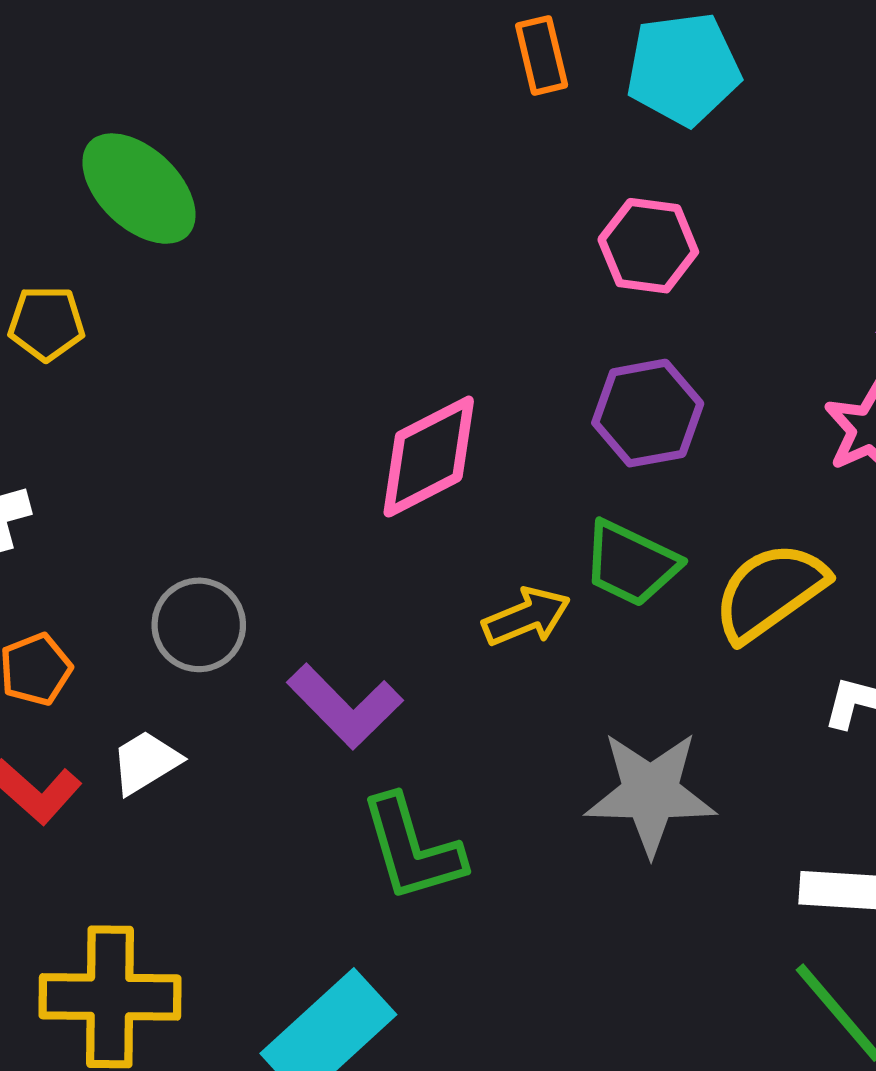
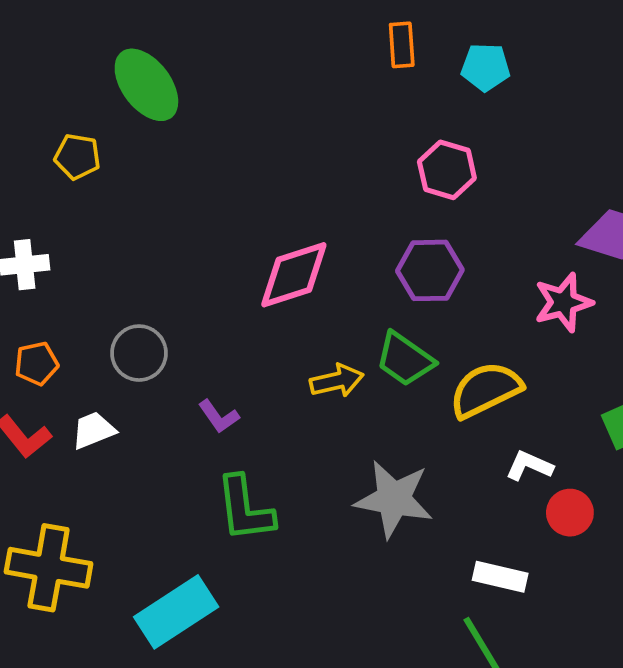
cyan pentagon: (683, 69) -> (486, 67), size x0.7
purple L-shape: (345, 706) -> (219, 416), size x0.6

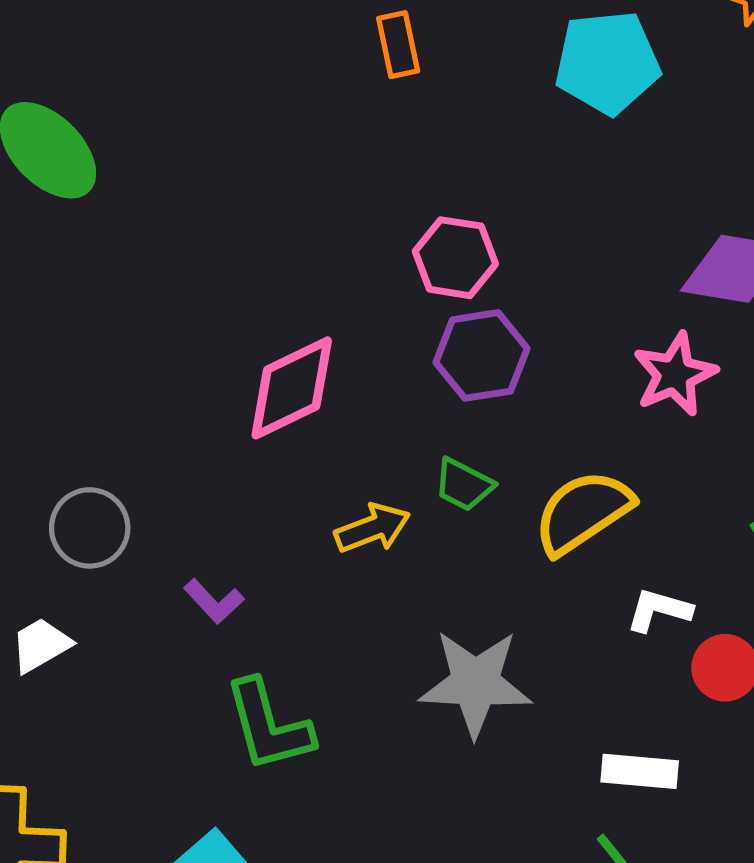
cyan pentagon: (486, 67) -> (607, 62), moved, size x1.5
pink hexagon: (447, 170) -> (455, 258), moved
green trapezoid: (405, 359) -> (464, 485), size x0.7

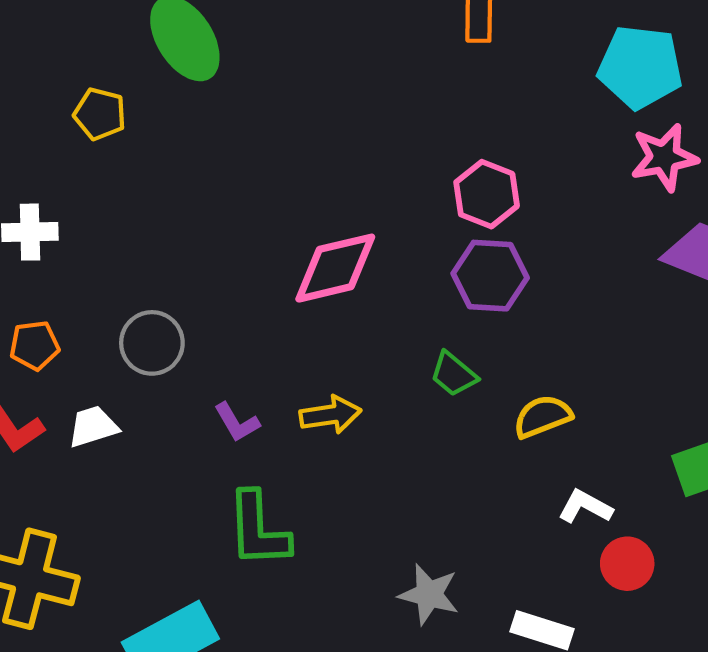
pink star: (675, 374) -> (664, 157), moved
yellow semicircle: (583, 512) -> (543, 416), size x0.7
yellow arrow: (372, 528) -> (330, 415), moved
gray star: (475, 683) -> (429, 594), moved, size x0.7

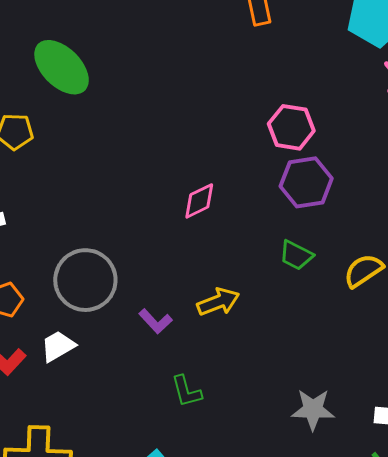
pink diamond: (335, 268) -> (199, 201), size x0.6
gray circle: (152, 343) -> (85, 280), size x1.4
green L-shape: (258, 530) -> (186, 391), size x0.6

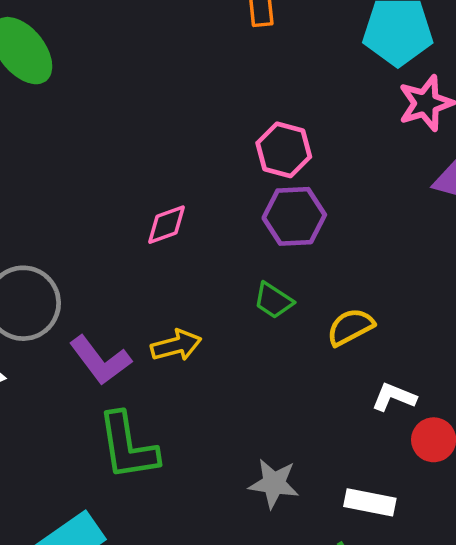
purple L-shape: (155, 321) -> (100, 360), size x1.6
green L-shape: (186, 391) -> (128, 446), size x1.8

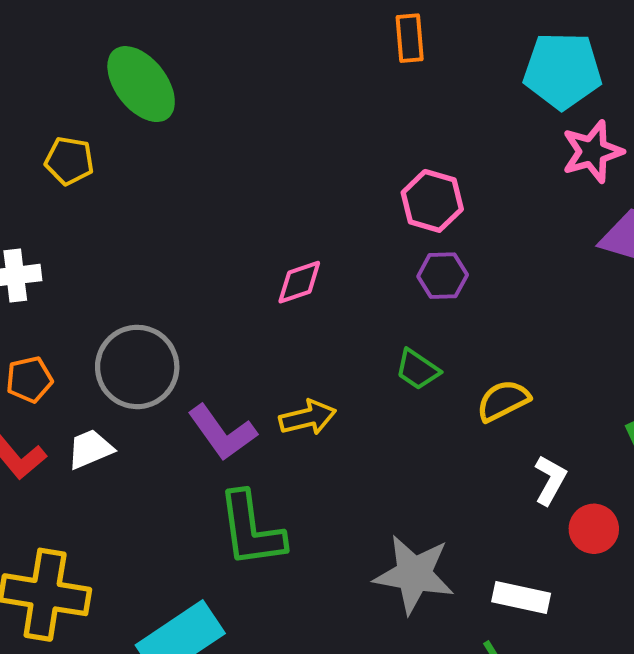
purple hexagon: (294, 216) -> (443, 276), size x0.7
white L-shape: (394, 397) -> (550, 480), turned 96
gray star: (274, 484) -> (414, 574), size x1.4

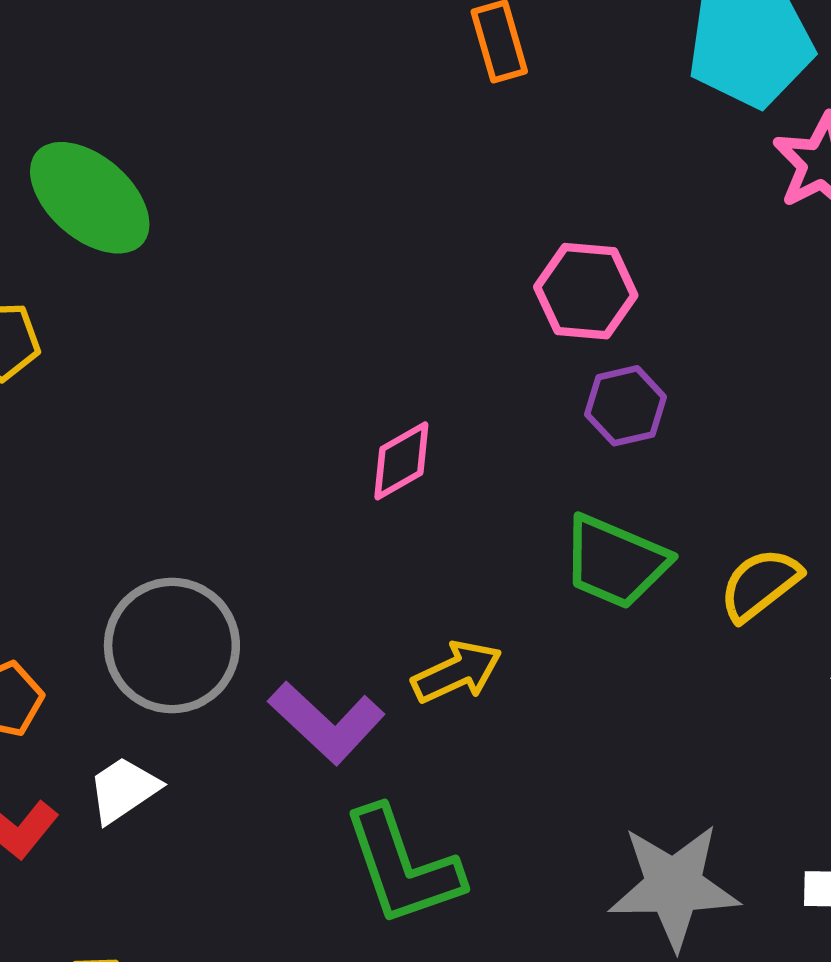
green trapezoid: (418, 369) -> (615, 562), size x1.5

